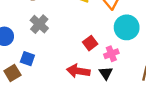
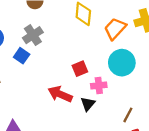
blue square: (27, 59) -> (22, 56), moved

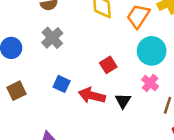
blue square: (22, 56) -> (62, 84), moved
pink cross: (99, 86) -> (150, 83), moved, turned -35

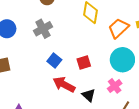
blue square: (62, 84) -> (54, 60), moved
black triangle: (123, 101) -> (89, 95), turned -32

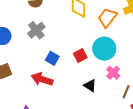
cyan circle: (122, 60) -> (104, 49), moved
red arrow: (64, 84) -> (42, 79), moved

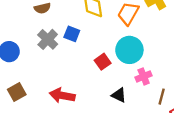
blue square: (52, 58) -> (72, 34), moved
pink cross: (113, 73) -> (144, 76), turned 32

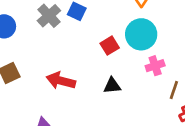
black triangle: (119, 95) -> (112, 86), moved, turned -35

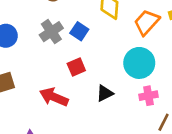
red square: (110, 46) -> (76, 67), moved
black triangle: (112, 86) -> (105, 93), moved, turned -30

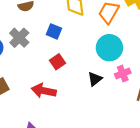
gray cross: (51, 32) -> (19, 38), moved
black triangle: (105, 93) -> (95, 79), moved

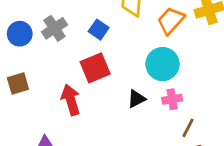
red square: (57, 62) -> (95, 68), size x1.5
red arrow: (44, 91) -> (71, 100), turned 50

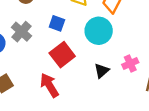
cyan circle: (163, 64) -> (99, 31), moved

